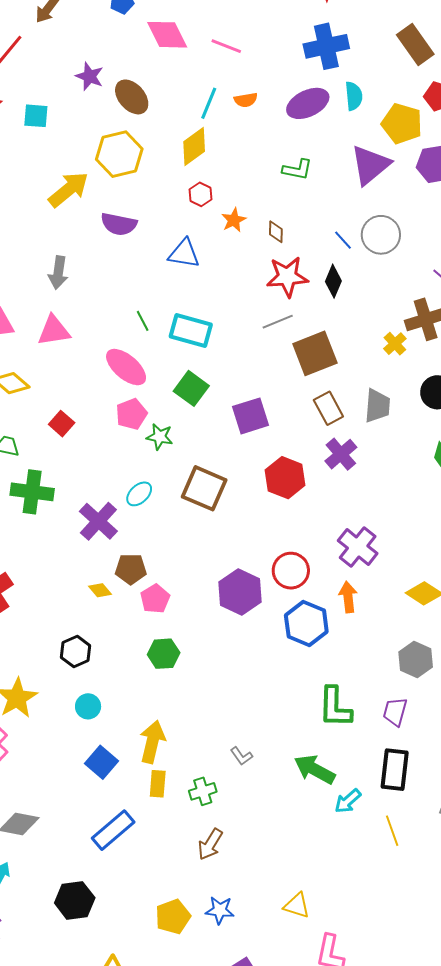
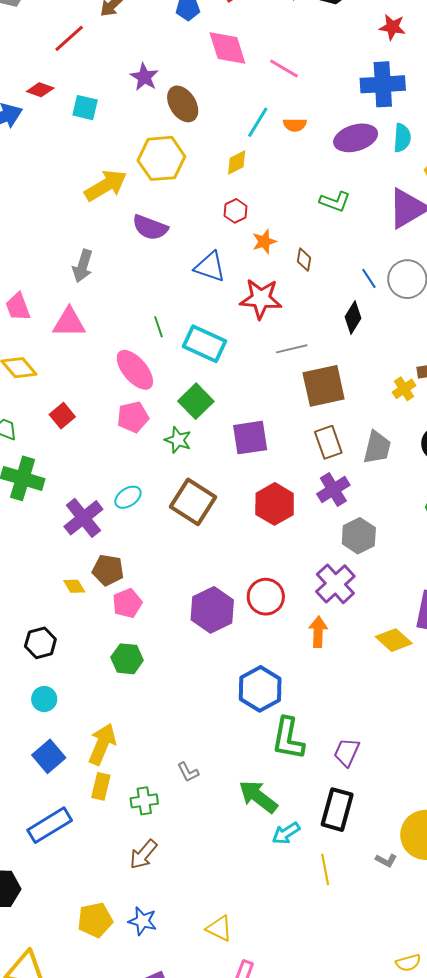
yellow diamond: (194, 146) -> (237, 163), size x0.7
red star: (287, 277) -> (261, 299), moved
green star: (160, 437) -> (178, 440), moved
blue hexagon: (306, 623) -> (260, 689), moved
gray hexagon: (416, 660) -> (359, 536), moved

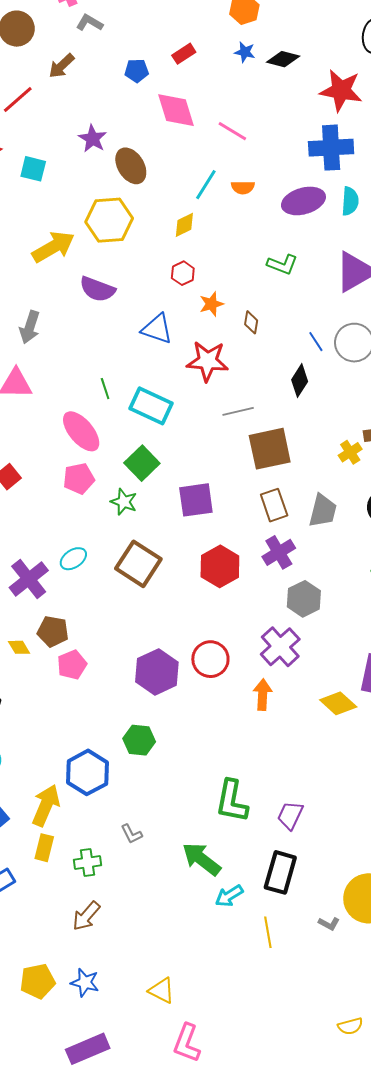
red star: (392, 27) -> (341, 90), size x1.6
green hexagon: (127, 659) -> (139, 740), moved
blue hexagon: (260, 689) -> (87, 772), moved

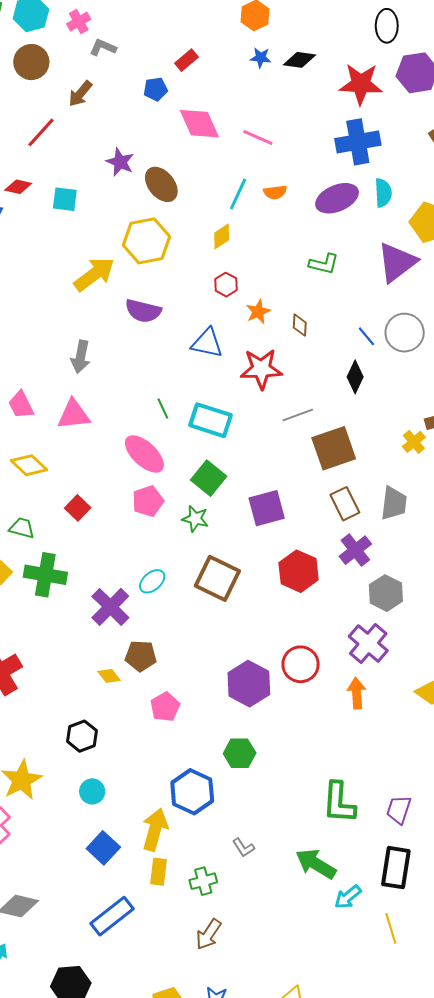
red rectangle: (184, 54) -> (186, 60), moved
pink pentagon: (72, 665) -> (165, 707), moved

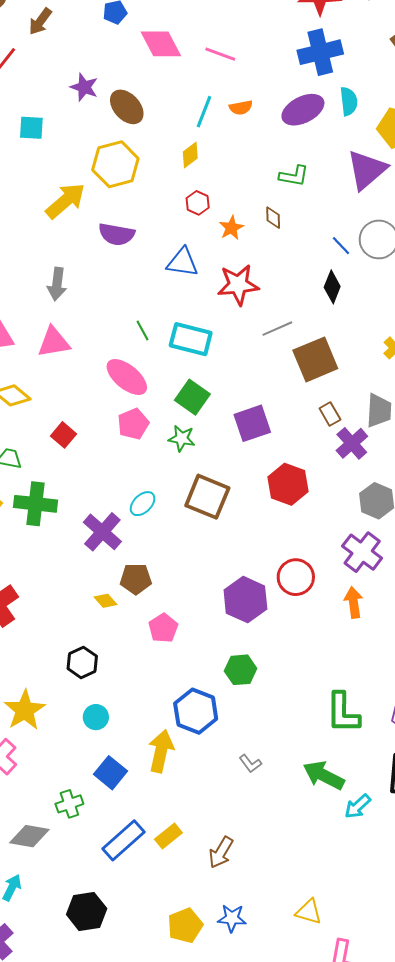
brown diamond: (300, 325) -> (273, 218), moved
brown rectangle: (345, 504) -> (330, 414), size x0.7
purple cross: (355, 550) -> (352, 443), moved
yellow rectangle: (159, 872) -> (168, 836), moved, turned 48
green cross: (203, 881) -> (69, 804), moved

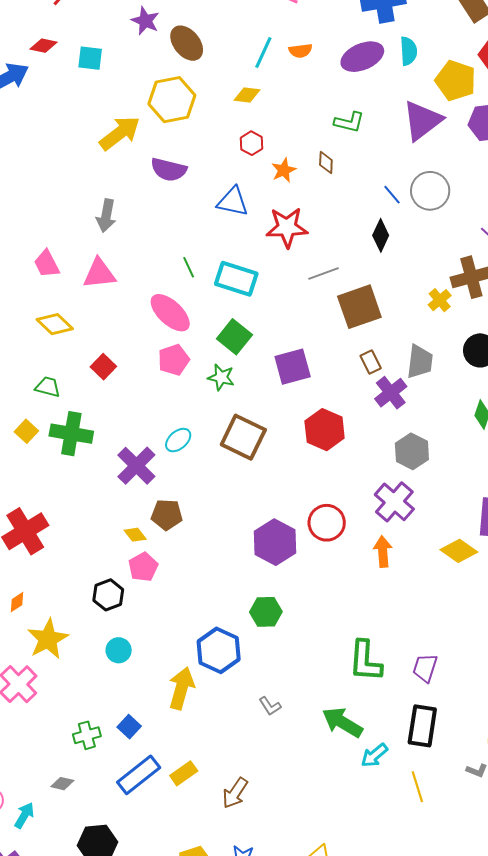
yellow diamond: (190, 155) -> (247, 95), turned 40
pink pentagon: (163, 628) -> (143, 567), moved
blue square: (111, 773) -> (129, 727), moved, size x0.7
gray diamond: (29, 836) -> (62, 784), moved, size x0.6

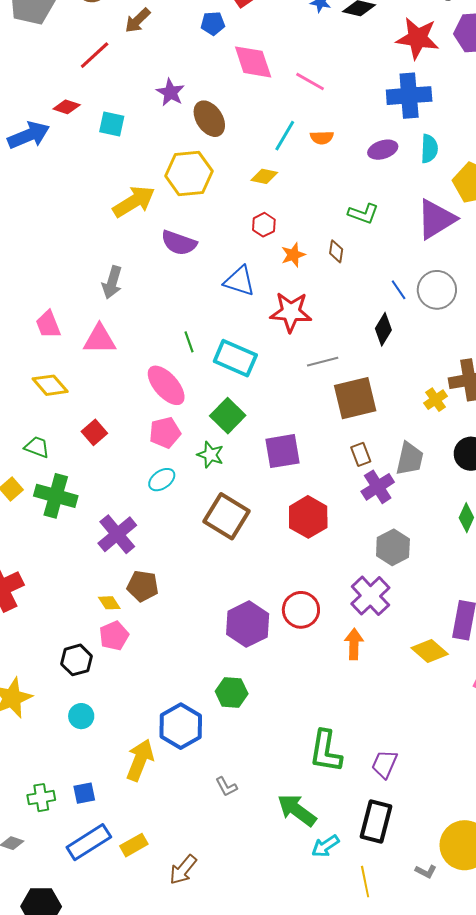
purple ellipse: (362, 57) -> (383, 150), size x0.7
cyan ellipse: (178, 440) -> (162, 480), moved
blue square: (129, 727) -> (84, 793), turned 30

